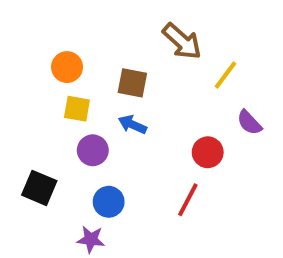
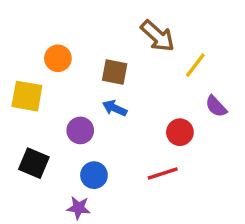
yellow square: (77, 109) -> (27, 96), moved, size x1.4
red line: (188, 200) -> (163, 173), turned 44

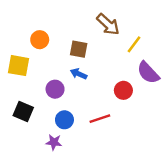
purple semicircle: (216, 106) -> (148, 73), size x1.5
red line: (163, 173) -> (100, 119), moved

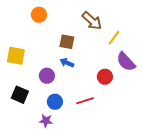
orange circle: (40, 40) -> (39, 15), moved

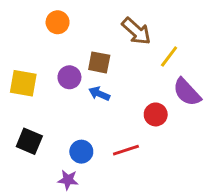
purple circle: (47, 76) -> (69, 77), moved

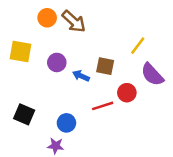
brown arrow: (136, 31) -> (74, 21), moved
brown square: (99, 62) -> (105, 66), moved
yellow square: (23, 83) -> (21, 52), moved
red line: (126, 150) -> (103, 106), moved

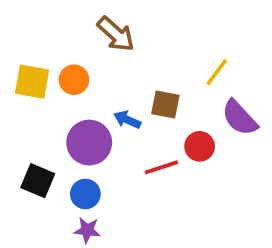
orange circle: (47, 18) -> (74, 80), moved
purple circle: (57, 62) -> (89, 143), moved, size x1.5
blue circle: (66, 123) -> (85, 194), moved

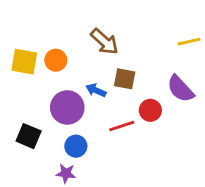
brown arrow: (116, 34) -> (105, 42), moved
yellow line: (217, 72) -> (189, 42), moved, turned 40
blue circle: (85, 194) -> (76, 146), moved

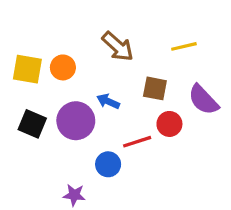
yellow line: (189, 42) -> (184, 46), moved
brown square: (125, 79) -> (155, 88), moved
black square: (29, 136) -> (32, 124), moved
blue circle: (76, 146) -> (108, 164), moved

